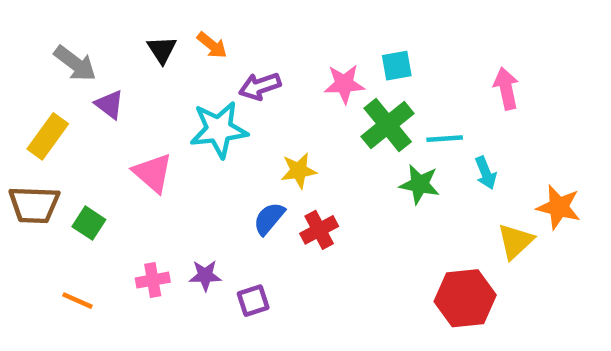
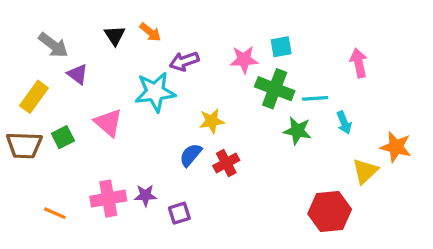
green cross: (388, 125) -> (275, 89), turned -30
green square: (89, 223) -> (63, 137), moved, turned 30
pink cross: (153, 280) -> (108, 199), size x1.5

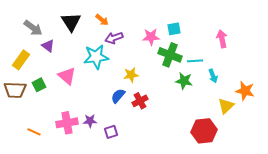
orange arrow: (150, 32) -> (102, 20), moved
black triangle: (115, 35) -> (71, 22), size x1.5

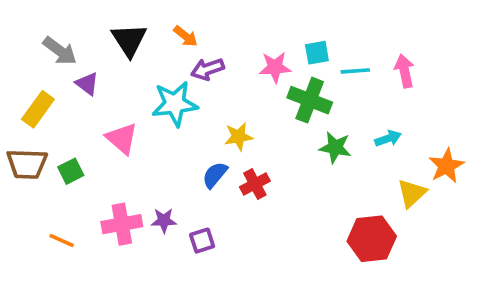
cyan line: (195, 61) -> (355, 71), moved
cyan arrow: (213, 76) -> (388, 138), turned -88
green square: (39, 85) -> (71, 171), moved
orange star: (245, 91) -> (446, 166), turned 30

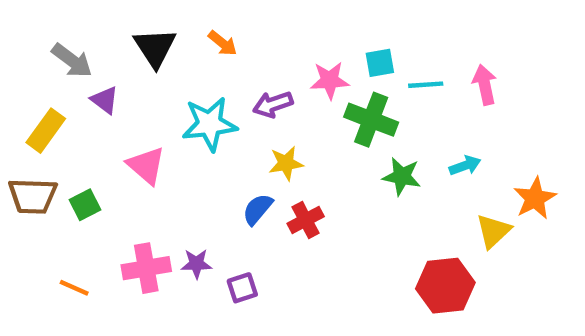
purple arrow: (208, 69) -> (273, 104), moved

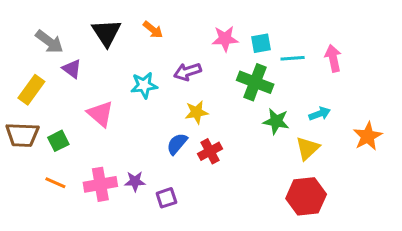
pink star: (330, 80) -> (225, 39), moved
cyan star: (210, 124) -> (144, 85), size x0.7
yellow triangle: (493, 231) -> (308, 148), moved
orange line: (74, 288) -> (55, 183), moved

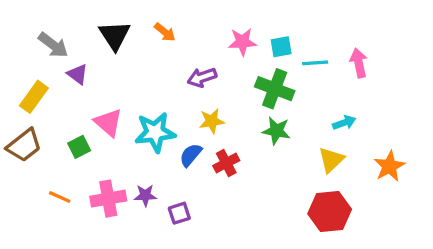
cyan star: (144, 85) -> (155, 132), moved, size x1.4
green star: (276, 121) -> (276, 131), moved
brown trapezoid: (22, 135) -> (24, 145), turned -40
orange star: (368, 136) -> (389, 166), moved
green square: (58, 141) -> (79, 147), moved

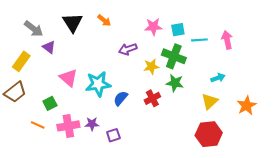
yellow star: (212, 121) -> (151, 67), moved
green square: (79, 147) -> (50, 103), moved
red cross: (226, 163) -> (152, 98), moved

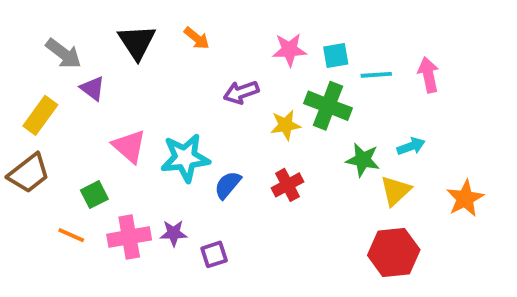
green star: (175, 83) -> (363, 160), moved

